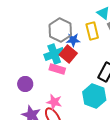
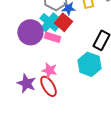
cyan cross: (54, 54) -> (49, 22), turned -30
purple circle: (25, 84) -> (30, 32), moved, size x1.6

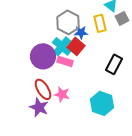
cyan hexagon: (89, 64) -> (102, 103), moved
red ellipse: (48, 86) -> (43, 89), moved

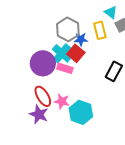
cyan hexagon: (102, 103) -> (81, 112), moved

